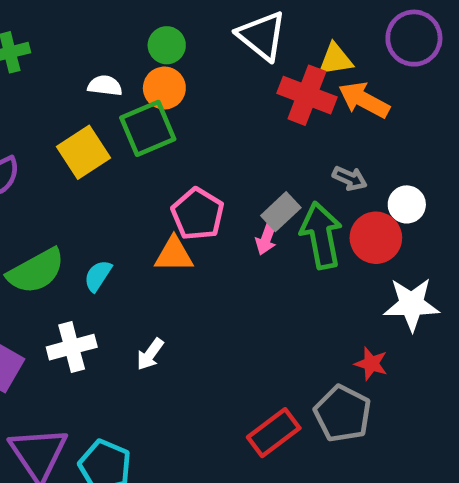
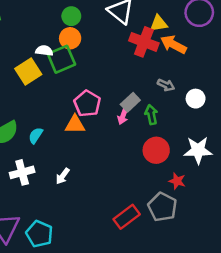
white semicircle: (105, 86) -> (44, 51), moved
green arrow: (321, 235) -> (151, 115), size x0.6
red circle: (376, 238) -> (156, 150), moved

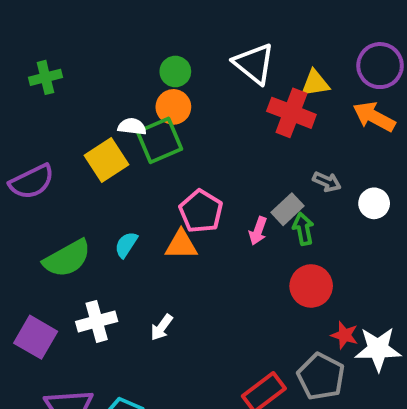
orange arrow: (173, 44) -> (374, 117), moved
gray rectangle: (130, 102) -> (288, 209), moved
cyan semicircle: (36, 135) -> (126, 245), moved
white star: (198, 150) -> (378, 349), moved

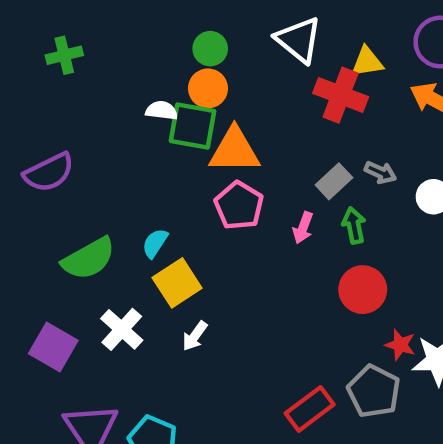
green square: (160, 140) -> (192, 126), turned 33
yellow square: (106, 160) -> (177, 283), moved
gray rectangle: (288, 209) -> (334, 181), moved
orange triangle: (181, 245) -> (234, 150), moved, size x1.4
white cross: (97, 321) -> (122, 329), turned -33

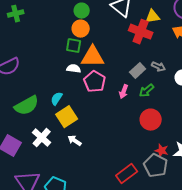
white semicircle: (162, 111) -> (74, 69), moved
green square: (192, 126) -> (74, 46), size x0.7
green arrow: (354, 225) -> (147, 91), turned -119
white arrow: (195, 336) -> (75, 141), turned 88
red star: (400, 345) -> (162, 151), moved

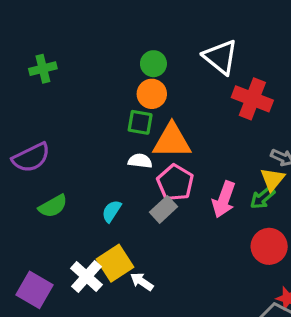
yellow triangle: (153, 17) -> (272, 179), moved, turned -42
gray rectangle: (138, 71) -> (164, 209), moved
pink arrow: (124, 92) -> (224, 199), size x1.5
green semicircle: (27, 106) -> (53, 206), moved, size x0.7
yellow square: (67, 117) -> (115, 263), moved

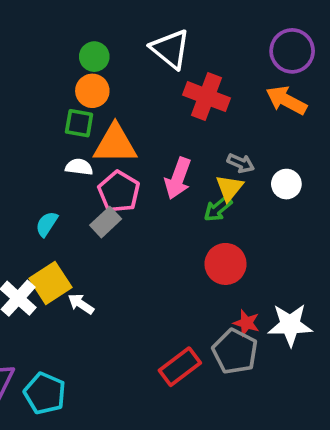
pink arrow: (224, 199) -> (178, 178), moved

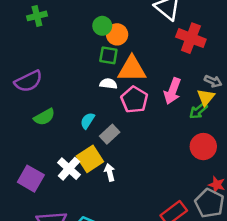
green circle: (94, 57) -> (102, 26), moved
gray rectangle: (106, 222) -> (110, 134), moved
white arrow: (81, 304) -> (110, 172), turned 42

